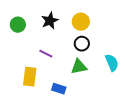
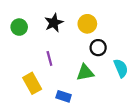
black circle: (82, 44) -> (98, 48), moved
purple line: (46, 54) -> (49, 58), turned 48
yellow rectangle: (30, 77) -> (32, 83), turned -36

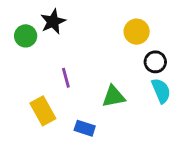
black star: (54, 23) -> (53, 22), moved
yellow circle: (87, 24) -> (137, 32), moved
black circle: (98, 48) -> (155, 62), moved

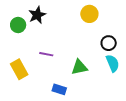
yellow circle: (137, 32) -> (89, 14), moved
purple line: (66, 78) -> (46, 54), turned -64
yellow rectangle: (43, 111) -> (19, 69), moved

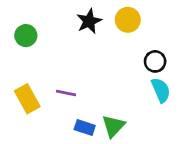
black star: (37, 15) -> (89, 21), moved
purple line: (46, 54) -> (66, 93), moved
green triangle: (79, 67) -> (113, 126), moved, turned -36

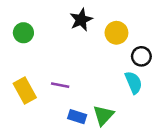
yellow circle: (128, 20) -> (116, 33), moved
cyan semicircle: (161, 90) -> (134, 83), moved

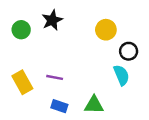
black star: (81, 20) -> (52, 20), moved
green triangle: (103, 115) -> (94, 105), turned 48
blue rectangle: (77, 117) -> (59, 106), moved

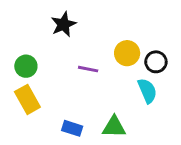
green circle: (21, 30) -> (26, 66), moved
yellow circle: (106, 30) -> (127, 53), moved
purple line: (55, 77) -> (88, 69), moved

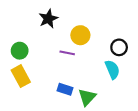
yellow circle: (127, 53) -> (80, 35), moved
green triangle: (114, 127) -> (87, 97), turned -48
blue rectangle: (72, 128) -> (65, 89), moved

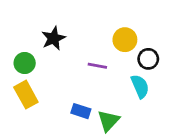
black star: (48, 19) -> (53, 38), moved
yellow circle: (80, 35) -> (125, 40), moved
purple line: (67, 53) -> (97, 66), moved

